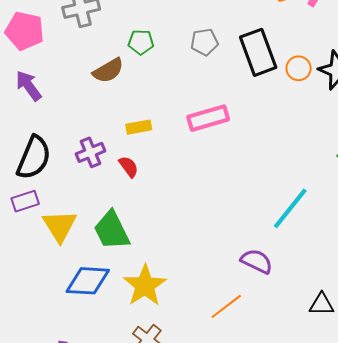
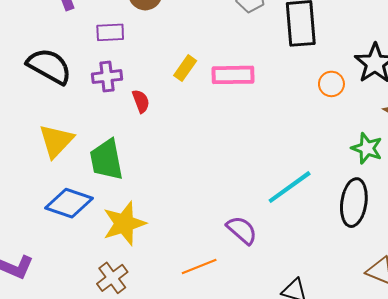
orange circle: (299, 68) -> (331, 84), moved
yellow rectangle: (139, 127) -> (185, 68), moved, turned -60
black semicircle: (34, 158) -> (49, 66), turned -99
purple rectangle: (25, 201) -> (110, 32), moved

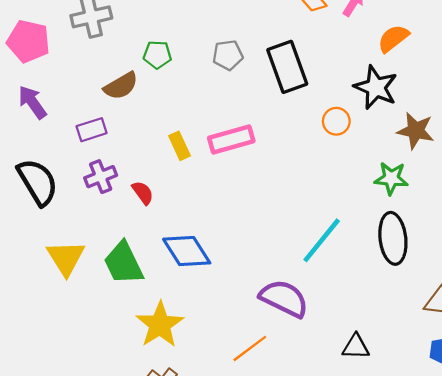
black semicircle: (49, 66) -> (38, 182), turned 45
yellow rectangle: (185, 68) -> (180, 146), turned -45
blue diamond: (69, 203) -> (187, 251), moved, turned 54
purple semicircle: (242, 230) -> (284, 298), size x1.4

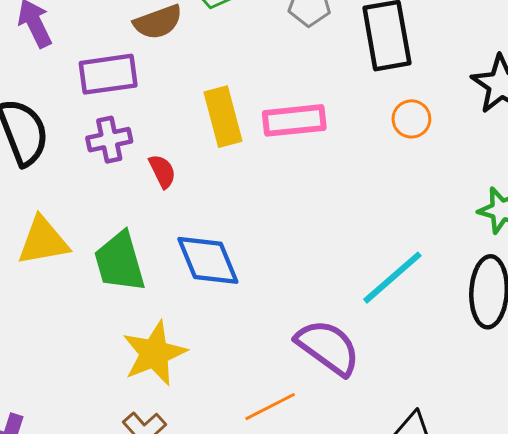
orange circle: (336, 121) -> (411, 119), moved
purple rectangle: (92, 130) -> (108, 74), size x1.4
yellow rectangle: (180, 146) -> (223, 117), size x1.5
yellow triangle: (66, 258) -> (43, 241), turned 42

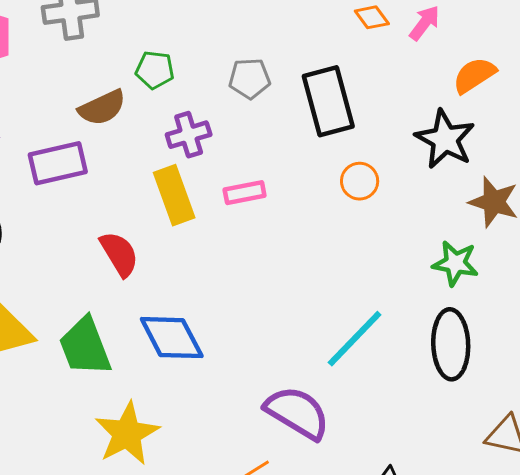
pink rectangle: (294, 120) -> (245, 193), size x0.7
purple cross: (109, 140) -> (189, 135), moved
red semicircle: (162, 171) -> (119, 254), size x1.4

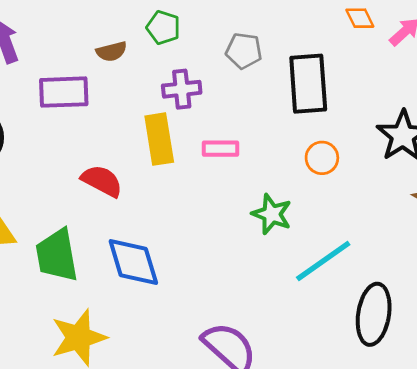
brown semicircle: (102, 108) -> (111, 51), size x0.7
red semicircle: (119, 254) -> (102, 181), turned -42
green star: (455, 263) -> (272, 214), moved
cyan line: (355, 339) -> (323, 261), moved

